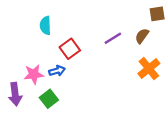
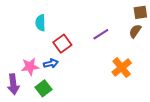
brown semicircle: (142, 36) -> (135, 31), moved
orange cross: (149, 69) -> (122, 68), moved

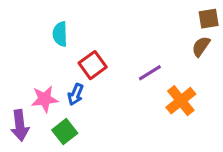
purple line: (101, 34) -> (150, 73), moved
blue arrow: (51, 63) -> (76, 94), turned 128

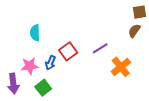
cyan semicircle: (60, 34) -> (35, 33), moved
red square: (93, 65) -> (68, 51), moved

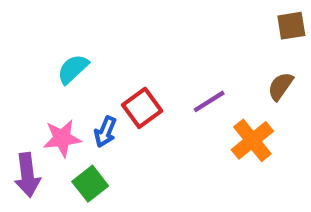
brown semicircle: (134, 31) -> (281, 86), moved
cyan semicircle: (35, 33) -> (73, 69), turned 49

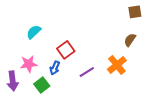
purple line: (209, 101) -> (87, 72), moved
blue arrow: (105, 132) -> (55, 68), moved

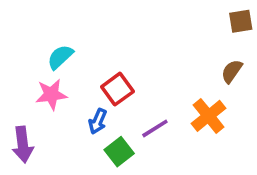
pink star: (29, 64) -> (51, 94), moved
green square: (42, 85) -> (119, 152), moved

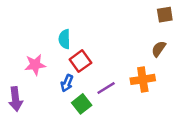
cyan semicircle: (60, 57) -> (65, 39), moved, turned -48
orange cross: (209, 116) -> (143, 79), turned 30

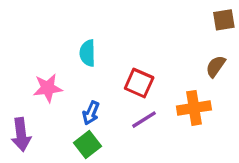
red square: (80, 61) -> (139, 83), moved, turned -30
green square: (82, 104) -> (88, 145), moved

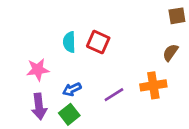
red square: (139, 83) -> (98, 42), moved
blue arrow: (91, 113) -> (72, 89), turned 42
purple arrow: (21, 135) -> (39, 106), moved

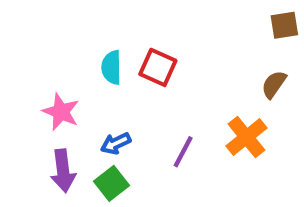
pink star: (38, 70) -> (61, 112), turned 30
orange cross: (153, 85) -> (246, 137), turned -30
purple line: (114, 95) -> (183, 152), turned -30

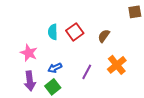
red square: (158, 67) -> (75, 32), turned 30
brown semicircle: (274, 84) -> (104, 36), moved

